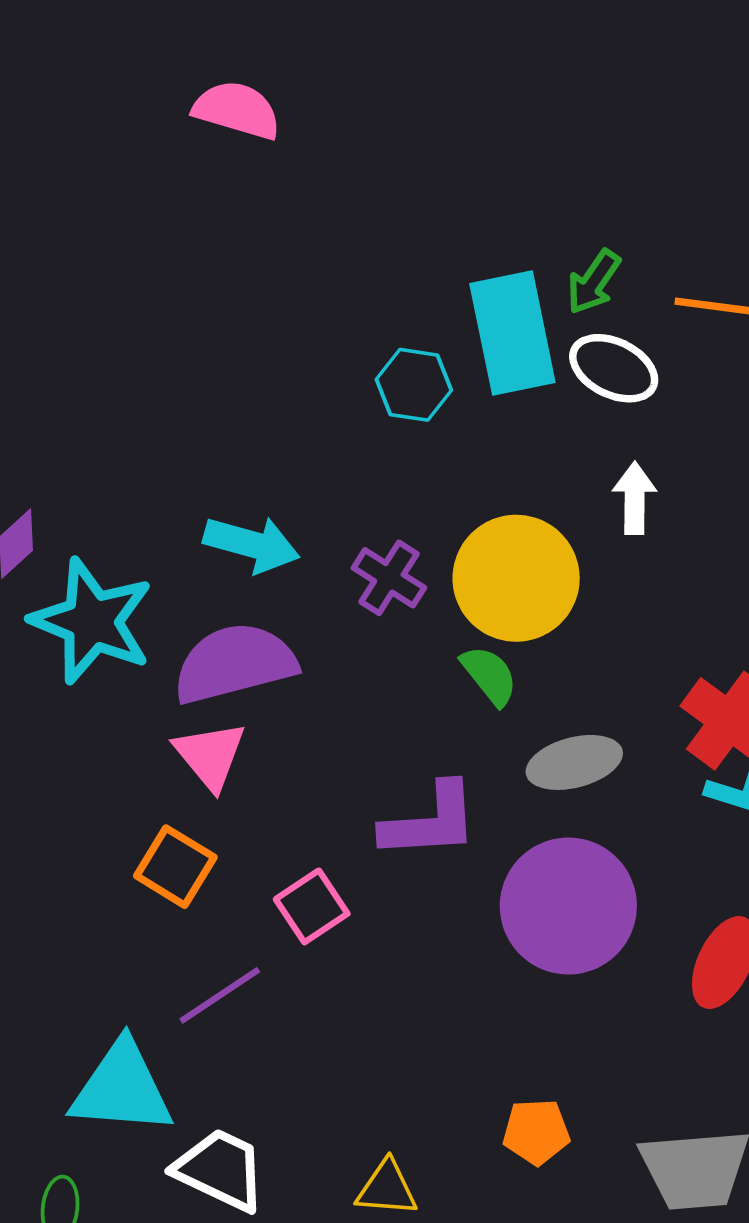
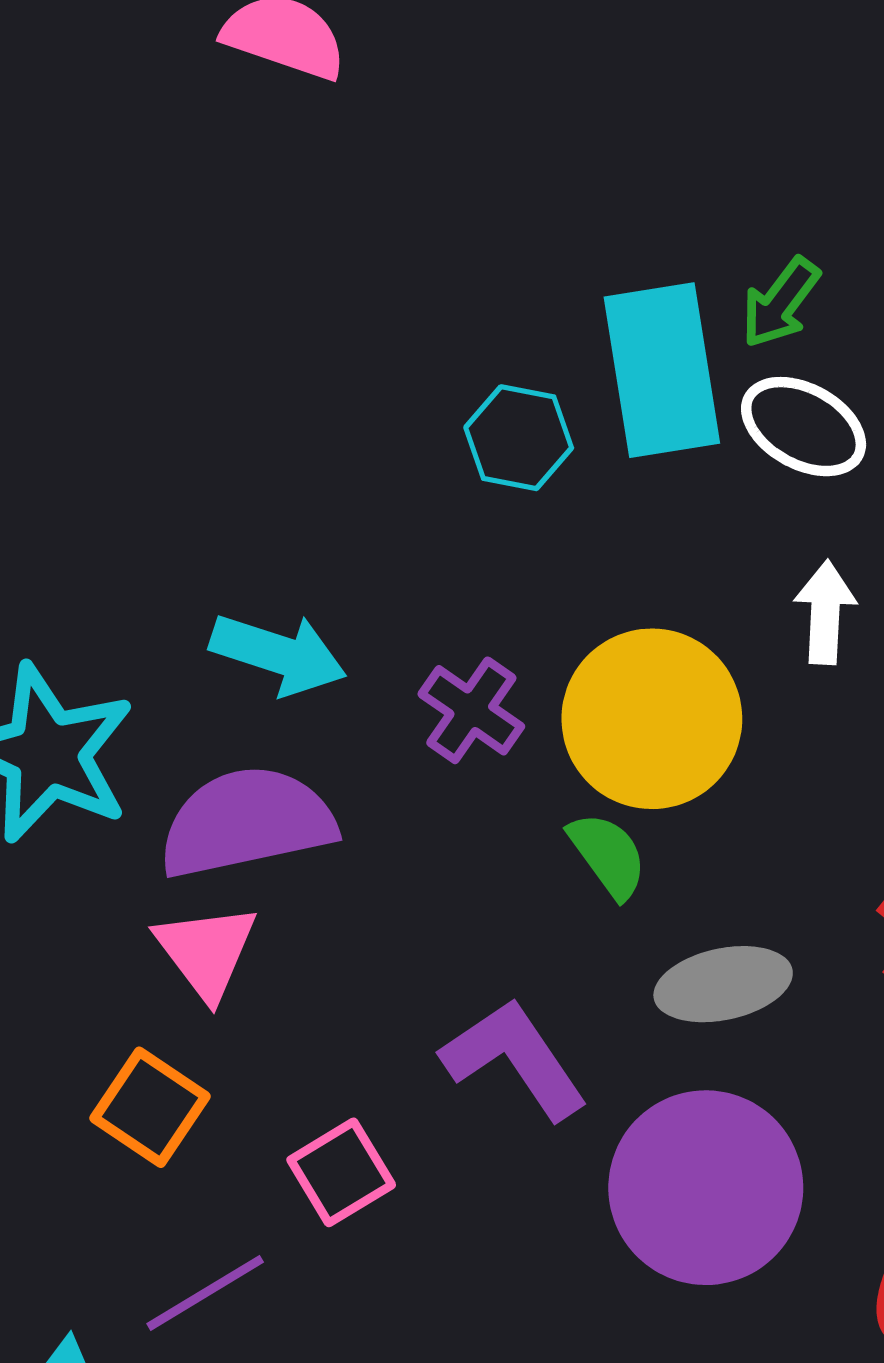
purple L-shape: (430, 821) -> (514, 1059), turned -123

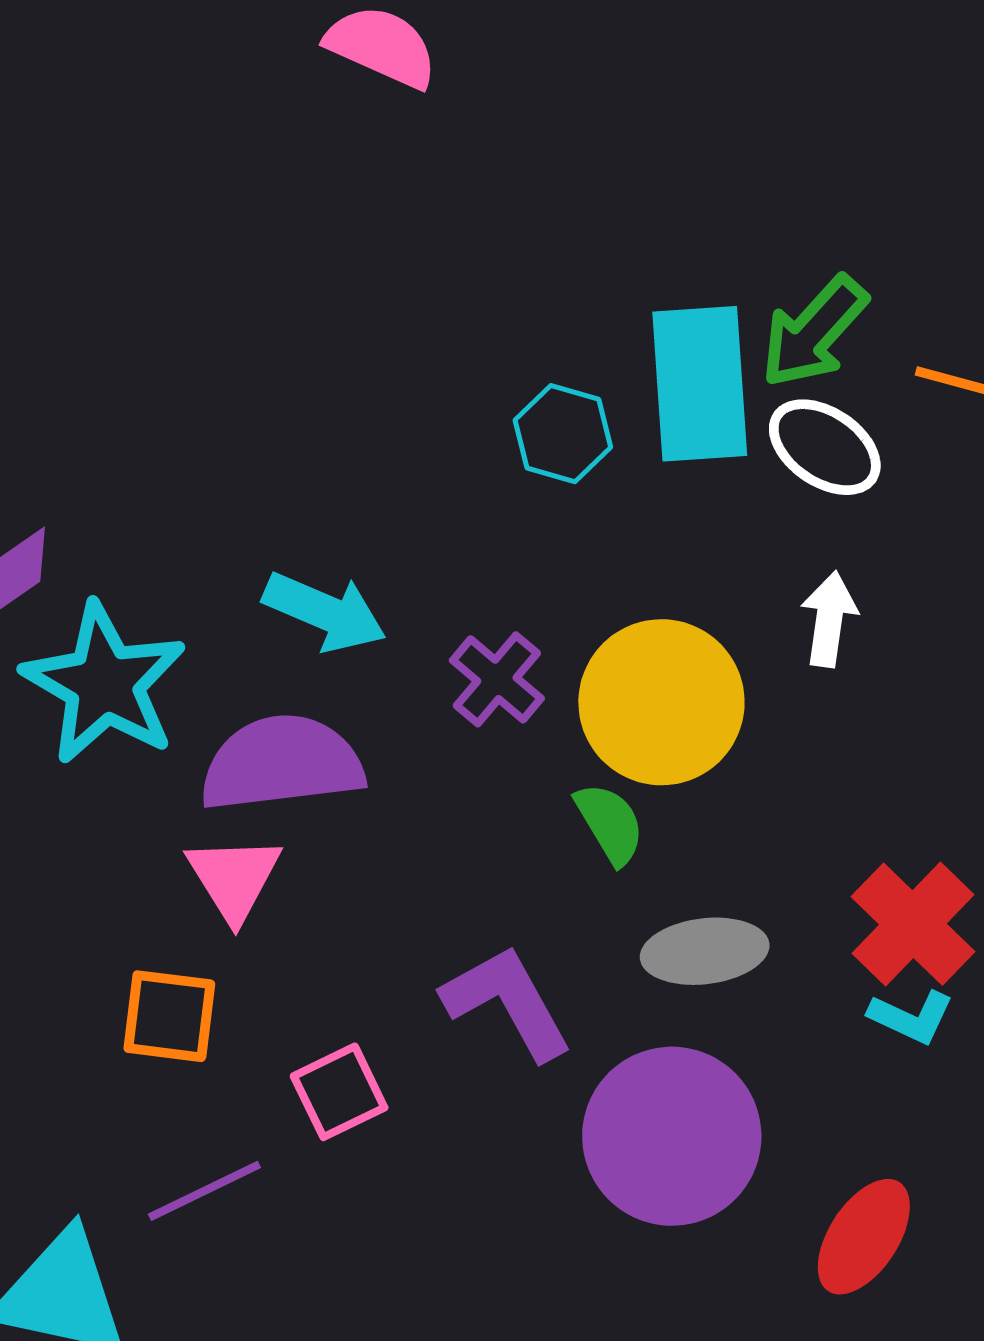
green arrow: (780, 303) -> (814, 332), size x1.4
orange square: (150, 1107) -> (169, 1016), turned -32

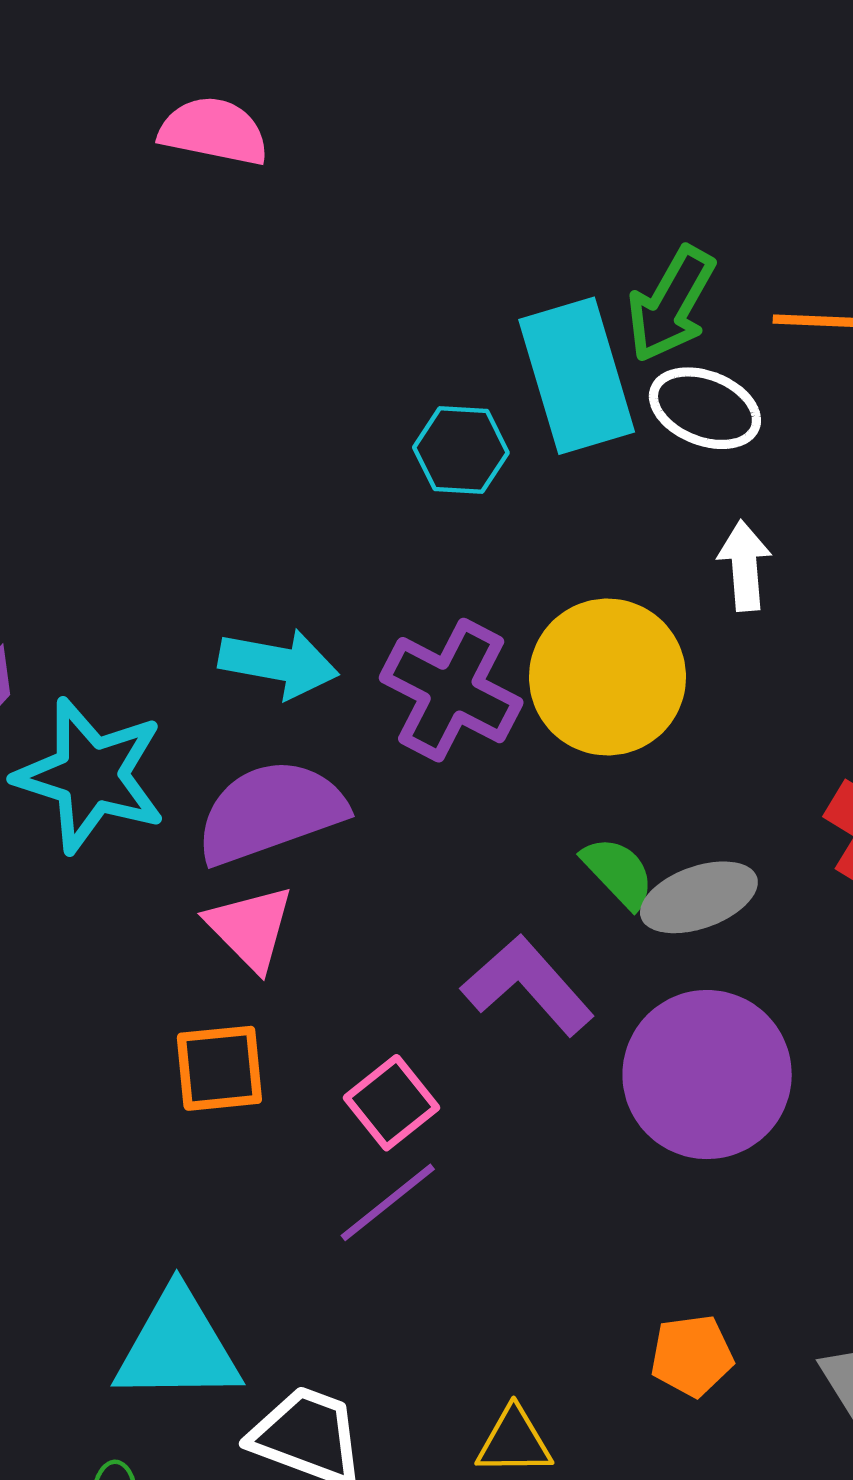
purple cross: (497, 679) -> (451, 690), size x1.5
green semicircle: (610, 823) -> (618, 872), moved
purple line: (204, 1191) -> (388, 1202), moved

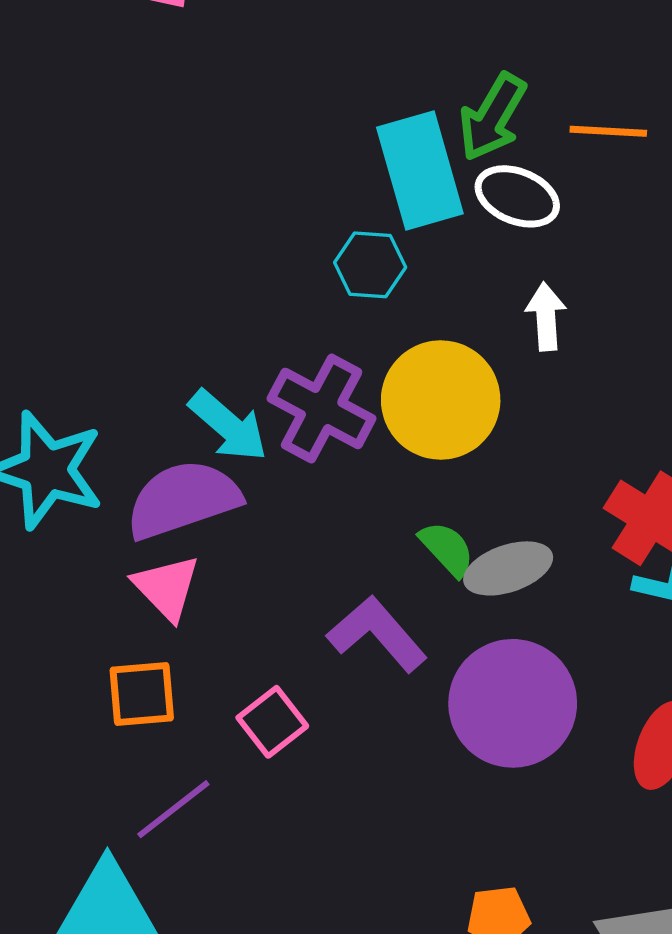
cyan hexagon: (461, 450) -> (370, 265), moved
cyan arrow: (279, 664) -> (228, 426), moved, turned 30
purple line: (388, 1202) -> (173, 809), moved

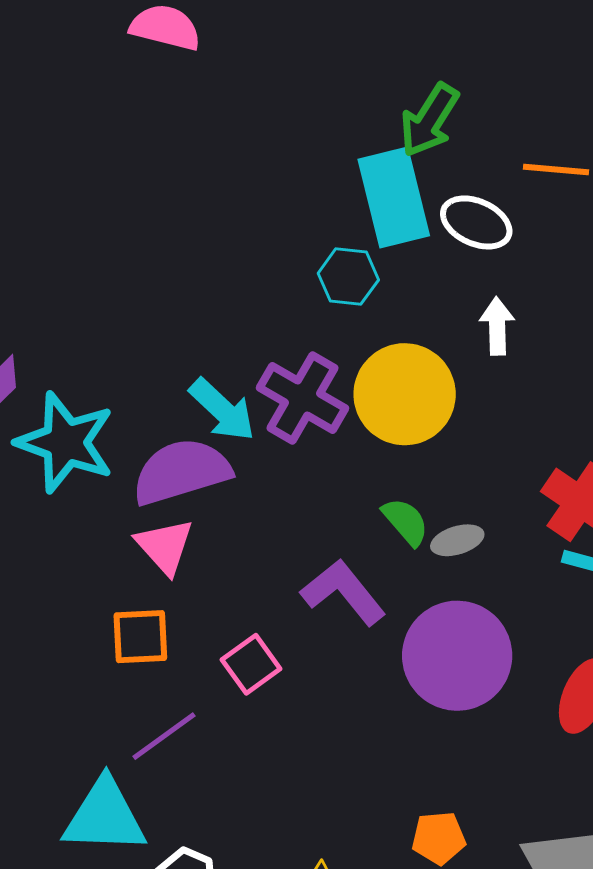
green arrow: (492, 117) -> (429, 120), moved
gray ellipse: (508, 568) -> (457, 540), size x0.7

